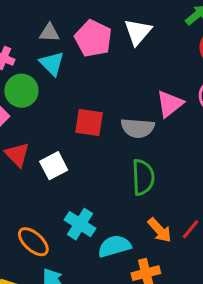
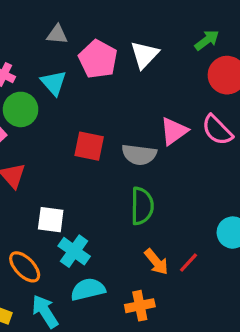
gray triangle: (49, 33) -> (57, 35), moved
white square: (54, 166) -> (51, 220), moved, turned 32
cyan semicircle: (114, 246) -> (88, 289), moved

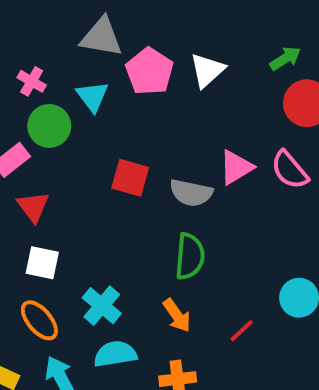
gray triangle: (57, 35) -> (101, 37), size x1.6
white square: (51, 220) -> (42, 263), moved
orange arrow: (156, 262) -> (177, 315), moved

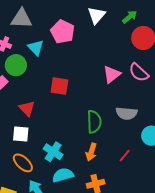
gray triangle: (101, 37) -> (22, 19), moved
white triangle: (207, 70) -> (97, 15), moved
gray semicircle: (191, 193) -> (127, 113), moved
red triangle: (33, 207) -> (27, 108), moved
orange arrow: (177, 315) -> (91, 152), turned 60

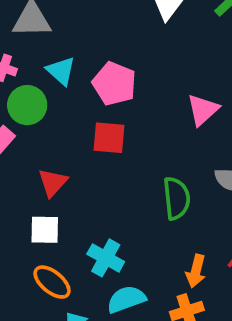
pink pentagon: (63, 32) -> (114, 84), moved
red triangle: (27, 108) -> (53, 183), turned 30
orange arrow: (91, 152) -> (196, 271), moved

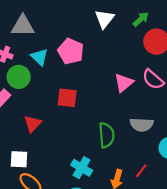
pink pentagon: (114, 84) -> (71, 51), moved
white square: (45, 230) -> (19, 159), moved
cyan cross: (106, 258) -> (82, 168), moved

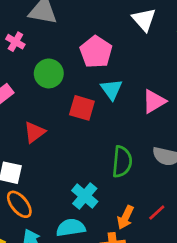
white triangle: (104, 19) -> (144, 20), turned -30
cyan triangle: (39, 57) -> (111, 89), moved
green circle: (19, 77) -> (49, 73), moved

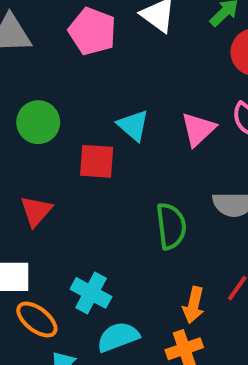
pink pentagon: (96, 52) -> (92, 31), moved
cyan cross: (85, 196) -> (91, 293), moved

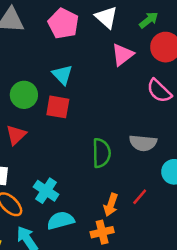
green circle: (38, 122) -> (24, 95), moved
cyan triangle: (133, 125) -> (62, 75), moved
pink triangle: (198, 129) -> (123, 55), moved

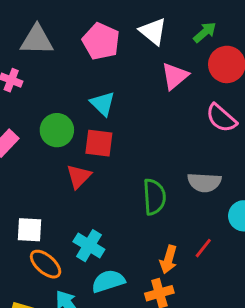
red triangle: (16, 135) -> (79, 176), moved

